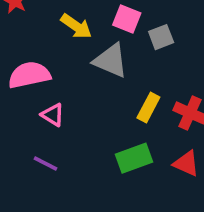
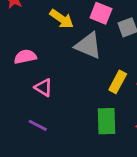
pink semicircle: (29, 75) -> (25, 57), size x0.7
green rectangle: (134, 158) -> (107, 121), turned -72

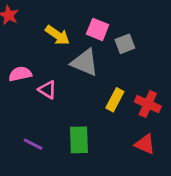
pink triangle: (43, 88) -> (47, 90), moved
green rectangle: (107, 121) -> (79, 140), moved

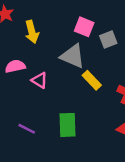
yellow arrow: (57, 35) -> (32, 32), moved, turned 40
yellow rectangle: (115, 100) -> (92, 80), moved, turned -72

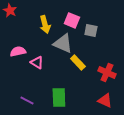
yellow arrow: (32, 32) -> (45, 24), moved
gray square: (108, 40) -> (91, 30), turned 32

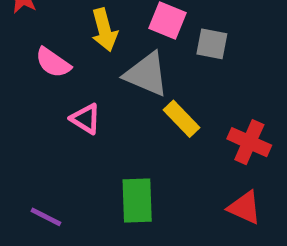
pink semicircle: (18, 51) -> (53, 63), moved, turned -133
purple line: (27, 100) -> (46, 217), moved

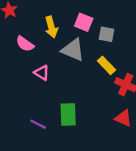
yellow rectangle: (182, 119) -> (106, 65), moved
purple line: (46, 217) -> (38, 124), moved

